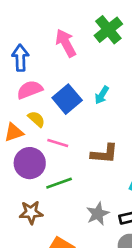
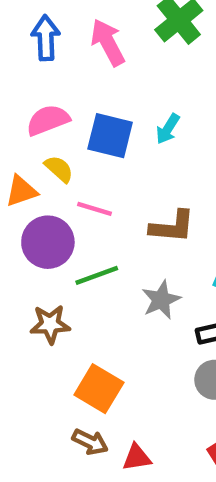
blue arrow: (20, 58) -> (46, 38), moved
blue square: (67, 99) -> (110, 136), turned -36
gray star: (98, 214) -> (161, 300), moved

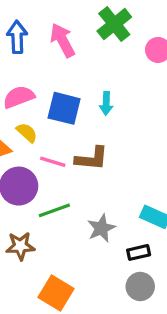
cyan arrow: (168, 129) -> (106, 103), turned -30
brown L-shape: (172, 227) -> (92, 159), moved

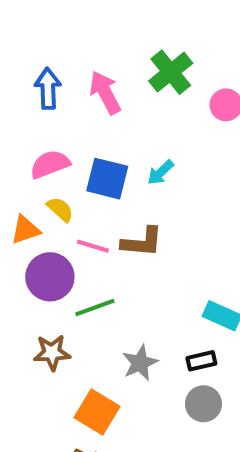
cyan arrow: (106, 103) -> (160, 172), turned 45
gray star: (101, 228) -> (140, 363), moved

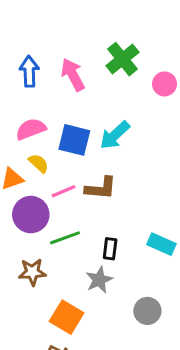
cyan arrow: (160, 172) -> (115, 135), size x1.5
pink line: (93, 246) -> (63, 191), turned -40
black rectangle: (201, 361) -> (110, 249), moved, turned -70

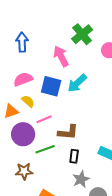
pink arrow: (73, 75) -> (61, 56), moved
brown L-shape: (101, 188) -> (68, 132), moved
gray star: (99, 280) -> (81, 179), moved

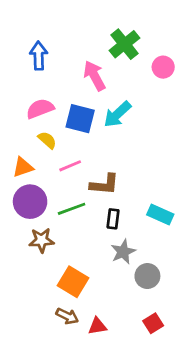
orange triangle: (11, 111) -> (23, 167), moved
purple circle: (23, 134) -> (30, 202), moved

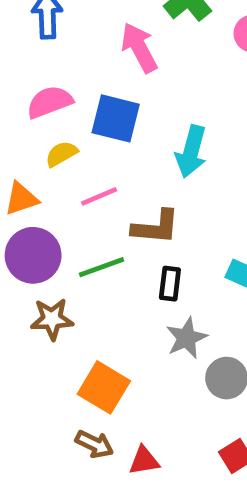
cyan arrow: (117, 114) -> (191, 152), moved, turned -32
yellow semicircle: (47, 140) -> (61, 154), turned -72

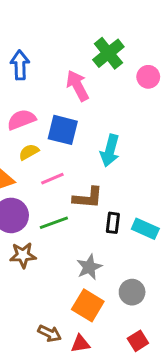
black rectangle: (170, 284) -> (113, 223), moved
gray star: (186, 338) -> (89, 267), moved
orange square: (104, 387) -> (88, 305), moved

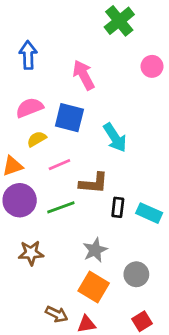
green cross: (108, 53) -> (119, 21), moved
cyan arrow: (110, 151) -> (115, 138), turned -48
brown star: (23, 255) -> (31, 253), moved

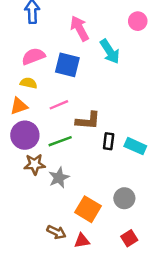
cyan arrow: (115, 138) -> (110, 51), moved
yellow semicircle: (37, 139) -> (29, 83), moved, turned 42
gray star: (95, 250) -> (59, 178), moved
brown star: (31, 253) -> (35, 164), moved

